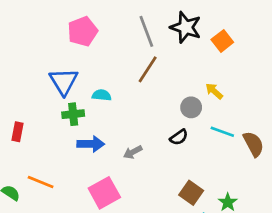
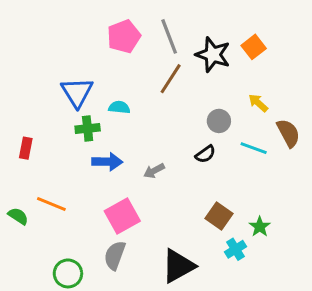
black star: (186, 27) -> (213, 55), moved
pink pentagon: (83, 31) -> (124, 36), moved
yellow arrow: (214, 91) -> (258, 103), moved
brown semicircle: (254, 144) -> (288, 133), moved

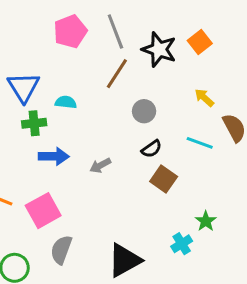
gray circle: (219, 121) -> (144, 111), moved
pink square: (122, 216) -> (43, 211), moved
brown square: (219, 216) -> (164, 179), moved

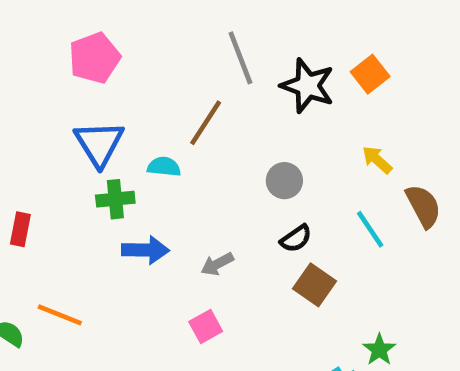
pink pentagon: (70, 31) -> (95, 58), moved
brown line: (117, 74) -> (206, 123), moved
cyan line: (200, 143) -> (370, 229), turned 36
pink square: (43, 211) -> (206, 327), moved, size x0.6

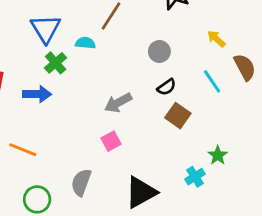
green cross: (115, 199) -> (56, 63), turned -35
blue arrow: (145, 250) -> (37, 94), moved
gray arrow: (217, 264) -> (118, 103), size x1.4
orange line: (60, 315) -> (23, 150), moved

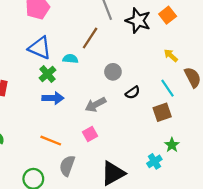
blue triangle: (46, 29) -> (40, 48), turned -35
gray circle: (159, 51) -> (113, 72), moved
blue arrow: (37, 94) -> (53, 98), moved
brown square: (178, 116) -> (162, 112), moved, turned 36
orange line: (23, 150) -> (51, 141), moved

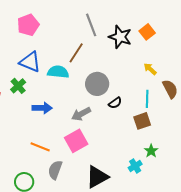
cyan semicircle: (70, 59) -> (58, 72), size x1.5
gray circle: (113, 72) -> (97, 84), size x1.5
green cross: (47, 74) -> (18, 86), moved
cyan line: (168, 88) -> (147, 99), turned 36
pink square: (90, 134) -> (76, 141), size x1.6

